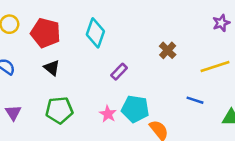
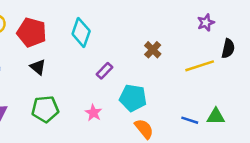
blue line: (195, 100) -> (190, 120), moved
cyan pentagon: (135, 109) -> (133, 98), moved

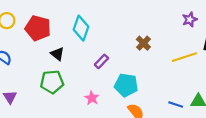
black triangle: (38, 67) -> (57, 54), moved
green pentagon: (45, 109) -> (52, 82), moved

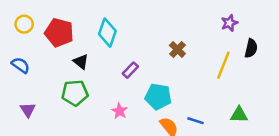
yellow line: (184, 57) -> (223, 65), turned -50
blue line: (176, 104) -> (196, 121), moved

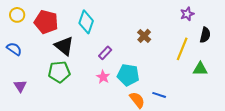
black triangle: (81, 62) -> (64, 46), size x1.5
pink star: (120, 111) -> (103, 77), moved
green triangle: (239, 115) -> (200, 69), moved

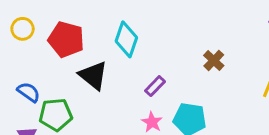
blue semicircle: (14, 49) -> (29, 92), moved
green pentagon: (59, 72) -> (56, 115), moved

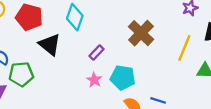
brown cross: (214, 60) -> (141, 33), size x1.6

